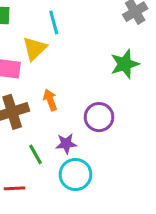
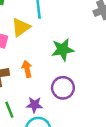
green star: (125, 64) -> (63, 50), moved

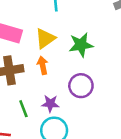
yellow triangle: (21, 27) -> (45, 38), moved

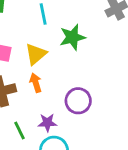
green star: (81, 45) -> (72, 37), moved

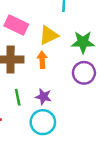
green star: (72, 37) -> (83, 42), moved
purple circle: (78, 101) -> (84, 73), moved

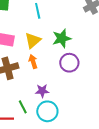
green line: (18, 97) -> (23, 107), moved

